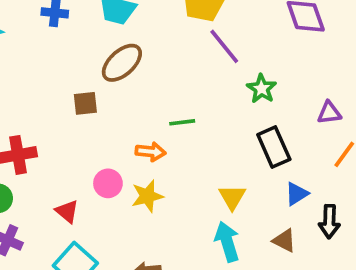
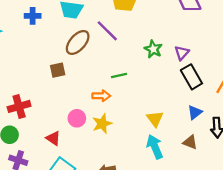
purple line: (224, 46) -> (107, 31), moved
green star: (262, 89) -> (153, 49), moved
purple triangle: (329, 113) -> (182, 53), moved, turned -35
black rectangle: (274, 147) -> (191, 77), moved

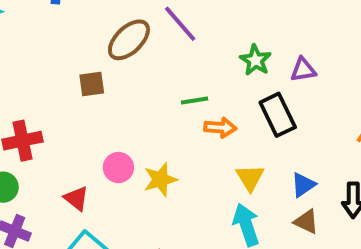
purple triangle: (182, 53) -> (303, 70), turned 35
black rectangle: (191, 77) -> (278, 115), moved
orange arrow: (101, 96) -> (220, 128), moved
blue triangle: (195, 112) -> (303, 185), moved

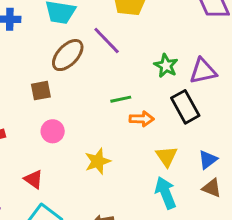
purple triangle: (303, 70) -> (203, 71), size x1.4
pink circle: (118, 167) -> (53, 131), moved

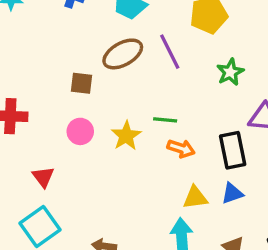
green star: (166, 66) -> (230, 72), moved
yellow triangle: (166, 156) -> (195, 198), turned 40
blue triangle: (208, 160) -> (232, 193), moved
yellow star: (98, 161) -> (126, 136), moved, turned -30

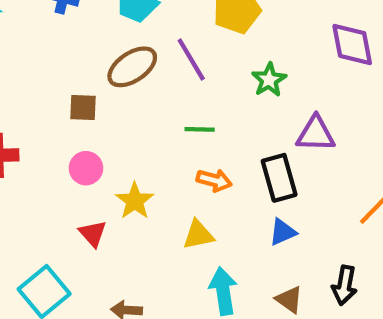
green line: (165, 120) -> (200, 129), moved
yellow star: (126, 136) -> (135, 201), moved
red triangle: (43, 177) -> (93, 234), moved
yellow triangle: (195, 198) -> (198, 235), moved

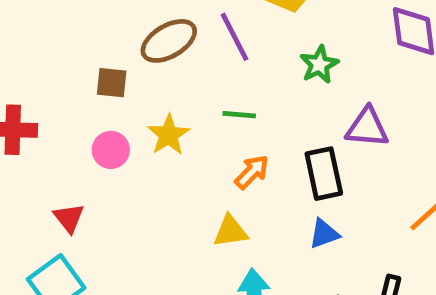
orange arrow: (214, 180) -> (252, 172), turned -64
yellow star: (135, 201) -> (169, 135), moved
red triangle: (93, 234) -> (69, 218), moved

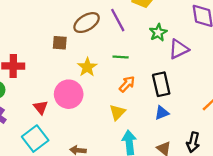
purple triangle: (367, 127) -> (179, 49), moved, turned -30
pink circle: (111, 150) -> (69, 94), moved, size x1.6
yellow triangle: (231, 231) -> (117, 112), turned -36

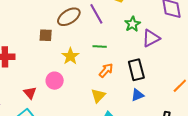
pink circle: (69, 94) -> (55, 81), size x0.7

